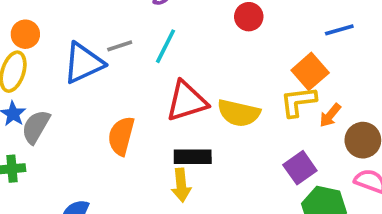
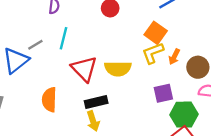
red triangle: (186, 101) -> (84, 69), turned -44
purple square: (300, 168) -> (163, 93), turned 36

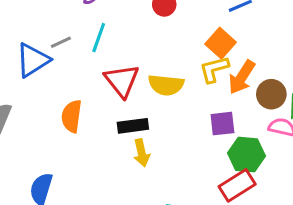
orange arrow: (174, 57) -> (242, 77), size x1.6
yellow arrow: (93, 121) -> (142, 153), moved

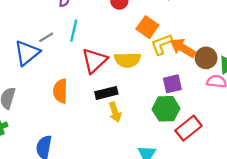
orange square: (221, 43) -> (147, 27), moved
orange arrow: (242, 77) -> (183, 48), turned 95
red triangle: (122, 81) -> (94, 61), turned 32
green hexagon: (247, 155) -> (166, 109), moved

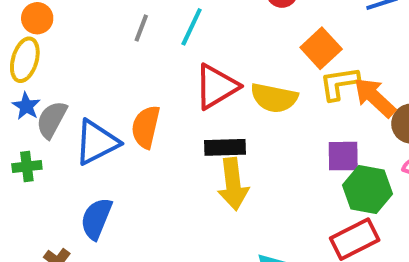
gray line: (46, 37) -> (141, 28), turned -49
blue triangle: (27, 53) -> (97, 142), moved
green hexagon: (166, 109) -> (367, 190), moved
yellow arrow: (115, 112) -> (233, 184), size x1.4

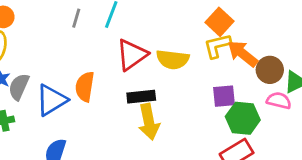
orange square: (321, 48) -> (220, 22), moved

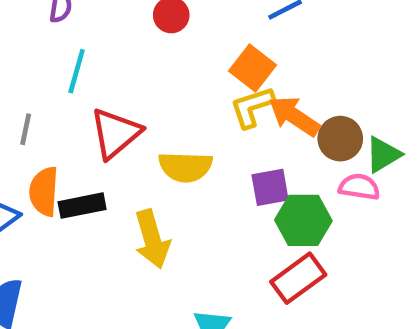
gray line: (76, 18) -> (26, 129), moved
yellow semicircle: (173, 59) -> (185, 167), moved
black rectangle: (141, 97) -> (82, 206), moved

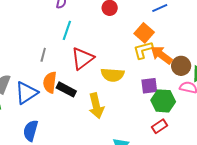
black rectangle: (82, 206) -> (66, 89), turned 36
red rectangle: (298, 278) -> (160, 126), size x0.7

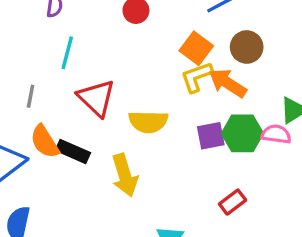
red triangle: (82, 58) -> (96, 98), turned -35
brown circle: (181, 66) -> (247, 47), moved
orange semicircle: (50, 82) -> (45, 142), turned -35
green hexagon: (163, 101) -> (242, 133), moved

